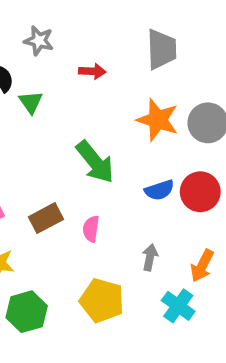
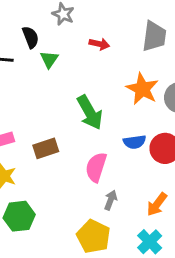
pink semicircle: (91, 229) -> (96, 167), moved, size x1.5
gray arrow: (150, 257) -> (111, 200), moved
yellow pentagon: (102, 300) -> (93, 236), moved
cyan cross: (178, 306) -> (150, 242), moved

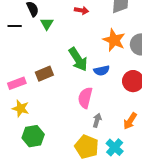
blue semicircle: (135, 142) -> (102, 71), moved
brown rectangle: (46, 148) -> (44, 74), moved
cyan cross: (150, 242) -> (115, 147), moved

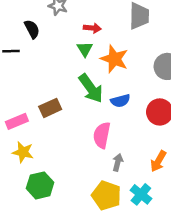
green triangle: (47, 24) -> (85, 49), moved
orange star: (114, 40) -> (114, 59), moved

